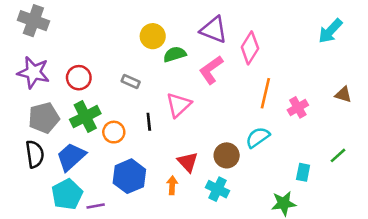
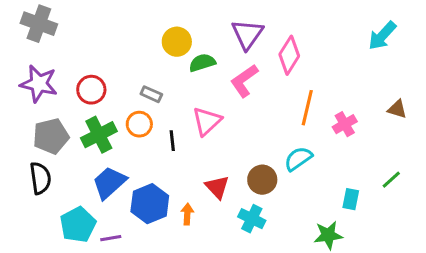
purple triangle: (214, 30) -> (247, 34), turned 44
orange circle: (114, 132) -> (139, 124), moved
blue trapezoid: (71, 157) -> (109, 183), moved
orange arrow: (172, 185) -> (187, 214), moved

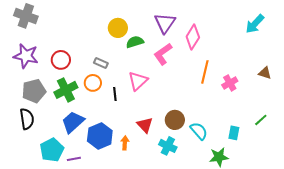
cyan semicircle: (298, 159) -> (199, 131), moved, turned 84

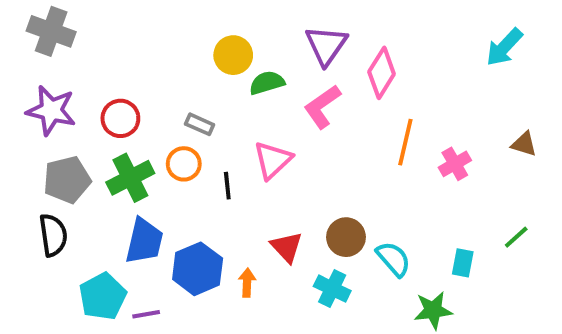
blue trapezoid: (73, 122) -> (144, 241), turned 145

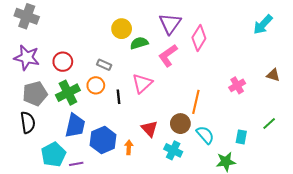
orange line: (405, 142) -> (196, 102), moved

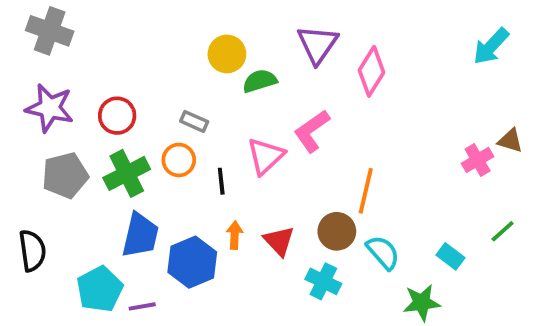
pink L-shape: (168, 55) -> (312, 131), moved
pink cross: (237, 85) -> (478, 160), moved
black semicircle: (28, 123) -> (32, 251), moved
cyan rectangle: (241, 137) -> (451, 256), turned -64
orange arrow: (129, 147) -> (235, 235), moved

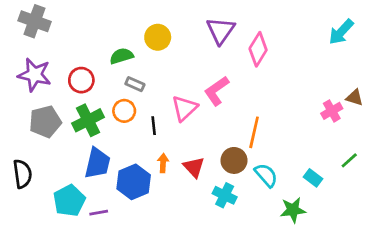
green semicircle: (260, 81) -> (122, 56), moved

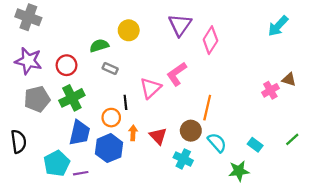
orange circle: (124, 111) -> (111, 118), moved
green line: (349, 160) -> (292, 139), moved

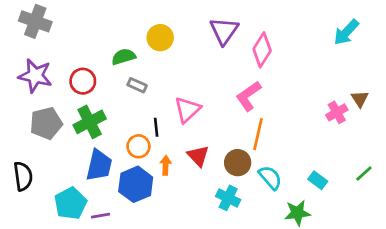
pink L-shape: (177, 74) -> (248, 96), moved
brown triangle: (289, 79) -> (360, 99), turned 40
red triangle: (158, 136) -> (198, 156), moved

